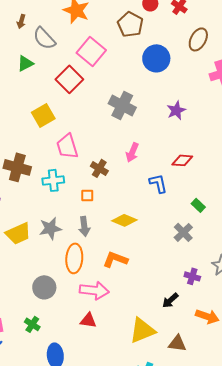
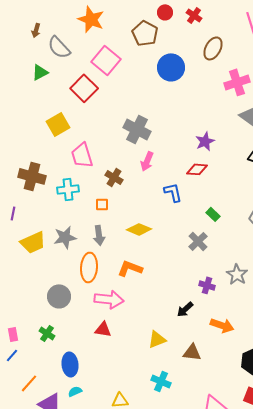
gray cross: (122, 105) -> (137, 129), moved
purple star: (176, 110) -> (205, 141), moved
yellow triangle: (142, 330) -> (157, 339), size x0.7

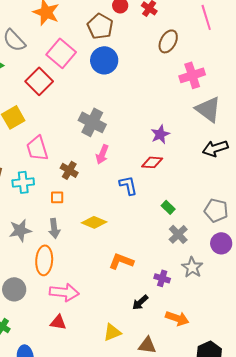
blue circle: (171, 67) -> (104, 60), moved
gray cross: (198, 241) -> (178, 234), moved
orange L-shape: (130, 268) -> (121, 261), moved

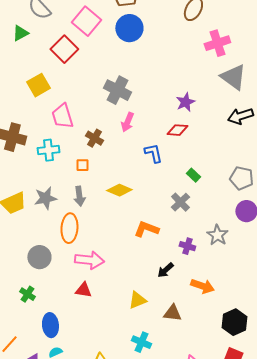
gray cross: (178, 234) -> (180, 202), moved

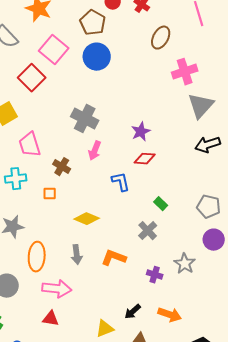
gray triangle: (233, 77) -> (201, 106), turned 36
purple star: (185, 102) -> (141, 132), moved
gray arrow: (79, 196) -> (77, 255), moved
black arrow: (165, 270) -> (133, 312), moved

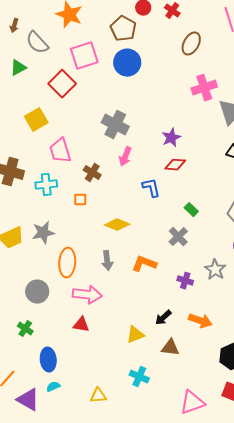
pink square: (54, 50) -> (84, 56), turned 32
pink cross: (185, 72) -> (204, 88), moved

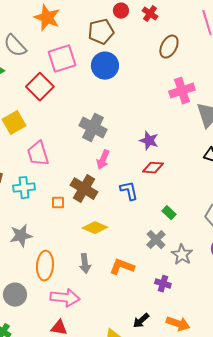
brown pentagon: (123, 29) -> (101, 32), turned 30
purple star: (171, 138) -> (149, 141), turned -30
brown cross: (92, 173) -> (84, 189), moved, size x1.5
gray star: (215, 270) -> (182, 255), moved

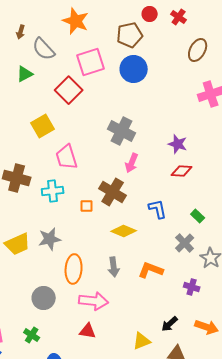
blue L-shape: (129, 191) -> (158, 209), moved

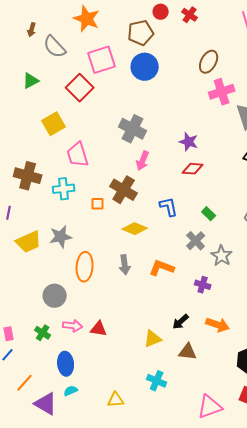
brown ellipse: (198, 50) -> (209, 62), moved
green triangle: (25, 74) -> (31, 81), moved
pink arrow: (94, 301) -> (73, 326), moved, size x0.7

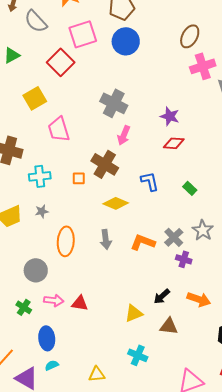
cyan cross: (64, 189) -> (40, 176), moved
gray star: (61, 237) -> (42, 211), size x0.6
gray cross: (196, 241) -> (174, 237), moved

